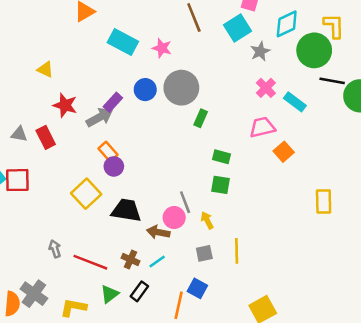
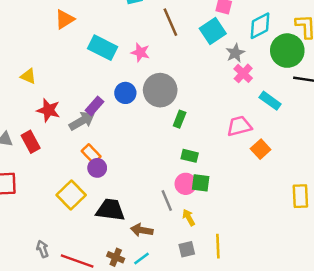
pink cross: (266, 88) -> (243, 73), moved
green rectangle: (221, 157) -> (190, 156), moved
pink circle: (174, 218) -> (186, 184), moved

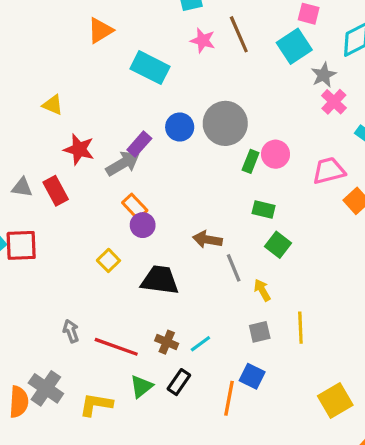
pink star: (140, 52) -> (203, 40), moved
green square: (201, 183) -> (278, 245), turned 30
pink circle: (186, 184) -> (276, 154), moved
yellow square: (71, 195) -> (108, 260), size x0.6
brown arrow: (142, 230) -> (207, 240), moved

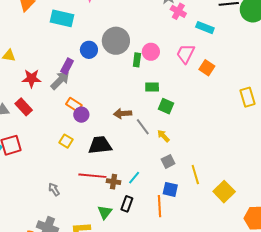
pink trapezoid: (329, 171) -> (186, 54), turned -35
yellow line: (300, 328) -> (195, 175), moved
red line: (116, 347) -> (92, 176), moved

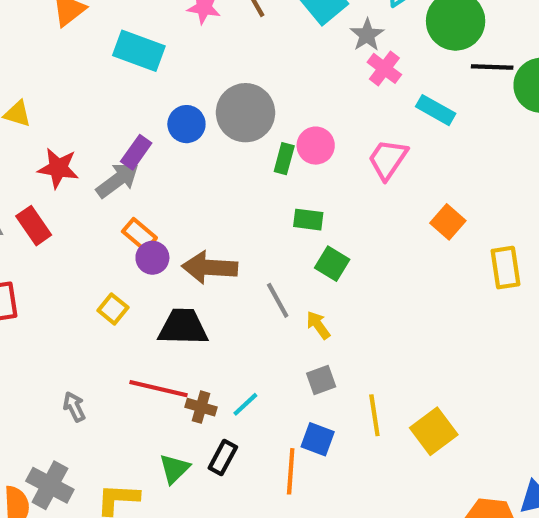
orange square: (207, 68) -> (448, 222), moved
brown arrow: (123, 114) -> (210, 267), moved, size x1.4
yellow square: (224, 192) -> (434, 431), moved

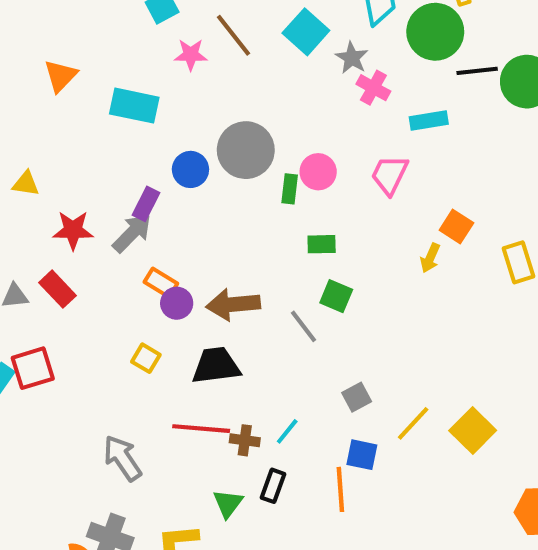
cyan rectangle: (436, 110) -> (429, 120), turned -30
green square: (332, 264) -> (336, 296), moved
yellow arrow: (318, 325) -> (430, 258), moved, turned -112
gray arrow: (74, 407) -> (122, 458), size x1.6
yellow line: (374, 415) -> (413, 423), turned 60

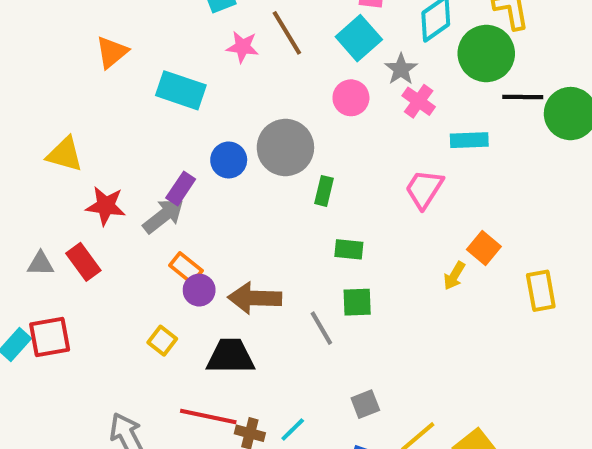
pink circle: (318, 172) -> (351, 98), moved
yellow triangle: (26, 184) -> (65, 154), size x1.4
green square: (336, 296) -> (357, 302), turned -32

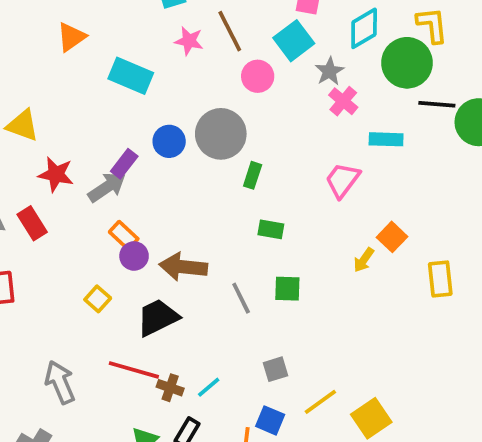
pink circle: (351, 98) -> (258, 76), moved
green square: (357, 302) -> (287, 289), moved
black trapezoid: (230, 356) -> (158, 317), turned -30

